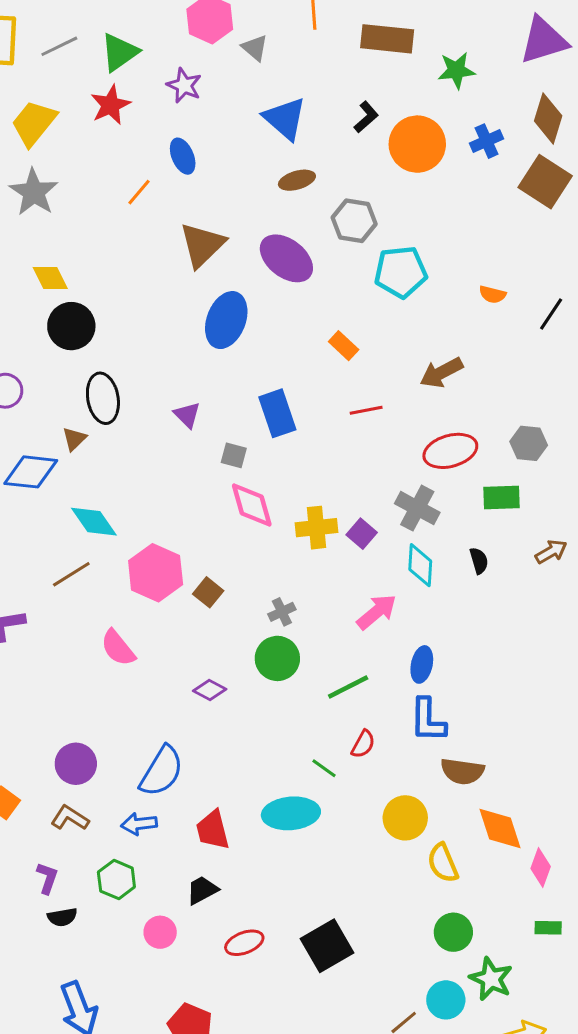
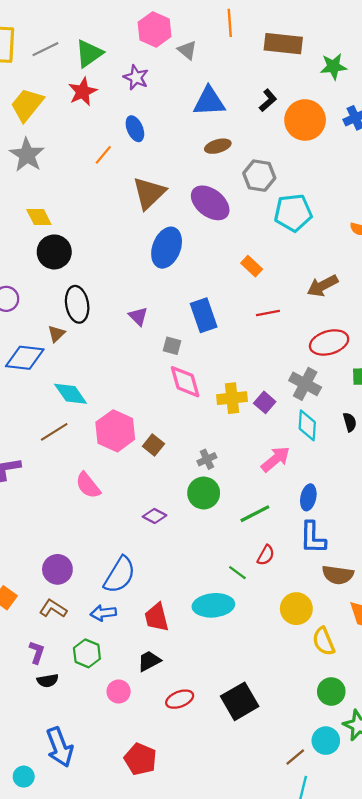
blue triangle: (285, 118) -> (209, 101), turned -44

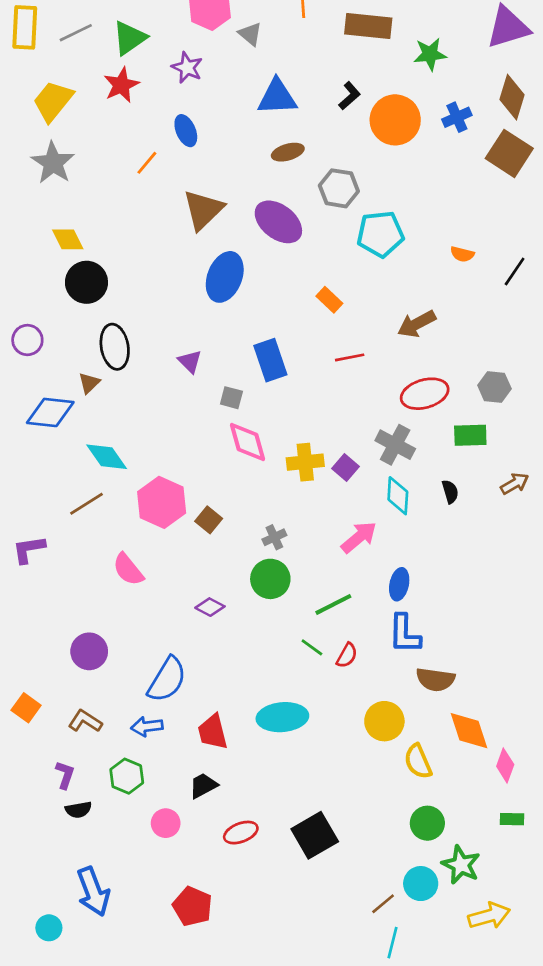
purple circle: (57, 569) -> (89, 651), moved
green line: (237, 573) -> (312, 647), moved

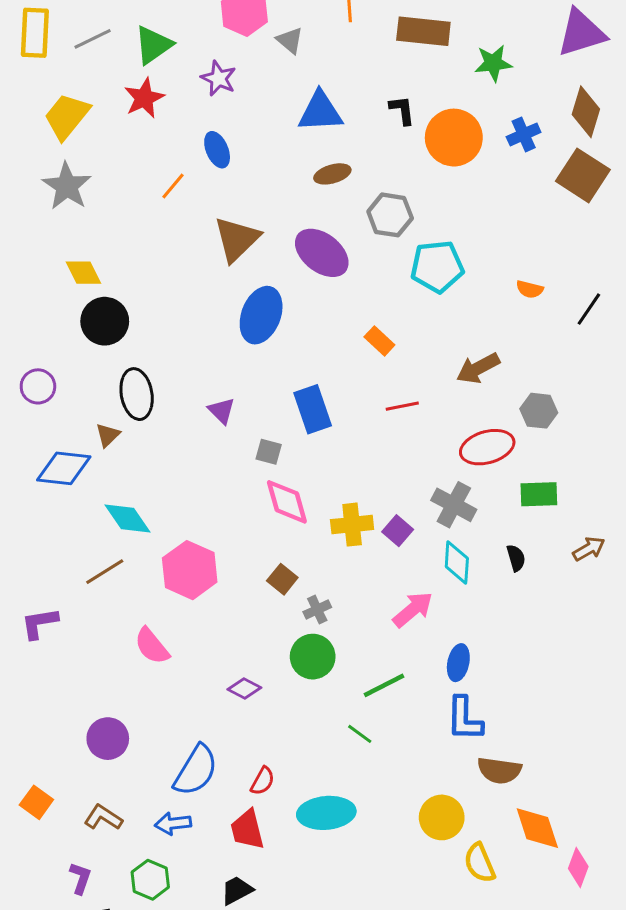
black L-shape: (350, 96) -> (402, 110), turned -56
gray hexagon: (494, 387) -> (539, 411), moved
brown square: (209, 520) -> (282, 579), moved
red semicircle: (347, 655) -> (263, 781), moved

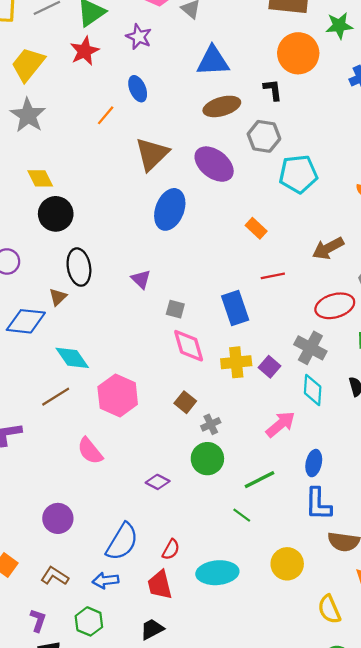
black L-shape: (402, 110) -> (273, 90), moved
orange circle: (454, 138) -> (298, 53), moved
brown ellipse: (332, 174) -> (222, 106), size x1.4
blue rectangle: (313, 409) -> (235, 308), moved
yellow circle: (442, 817) -> (287, 564), moved

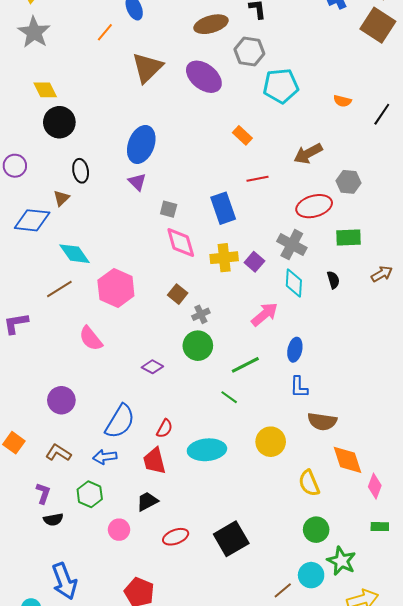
blue ellipse: (170, 209) -> (141, 144), moved
black ellipse: (79, 267) -> (81, 171), size x0.7
blue L-shape: (318, 504) -> (299, 387), size x0.7

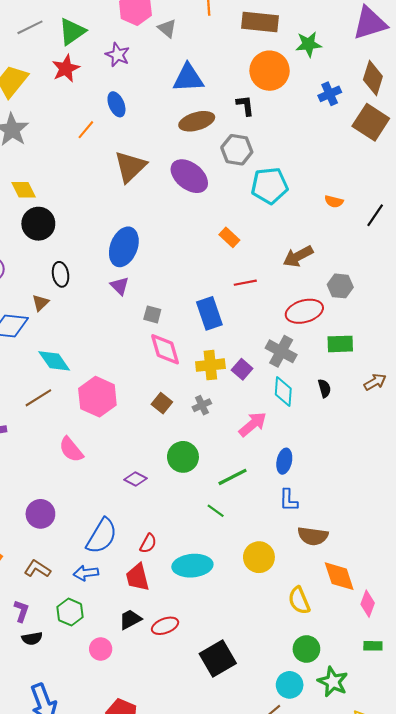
gray cross: (201, 314) -> (202, 405), moved
red ellipse: (176, 537) -> (165, 626), moved
cyan circle: (311, 575) -> (290, 685), moved

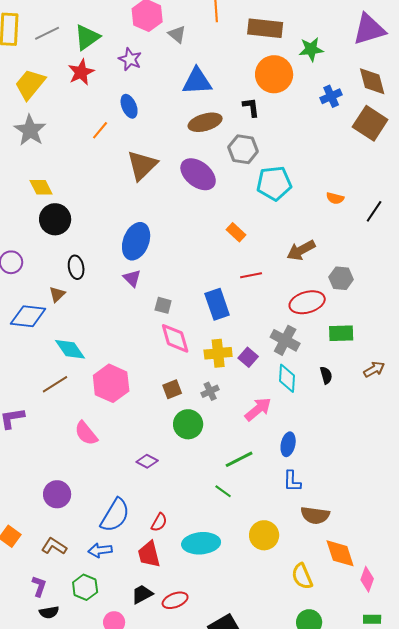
brown diamond: (373, 78) -> (372, 81), turned -32
brown square: (162, 403) -> (172, 389), turned 30
green circle: (183, 457) -> (188, 424), moved

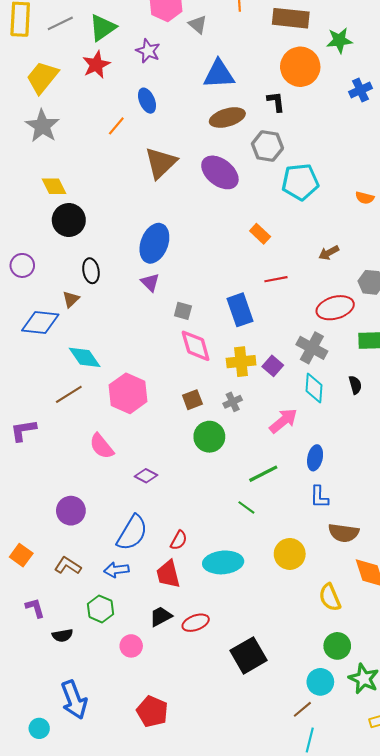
brown arrow: (301, 250) -> (329, 253), size x0.7
purple diamond: (147, 461) -> (146, 476), moved
purple L-shape: (39, 586) -> (35, 608), moved, turned -35

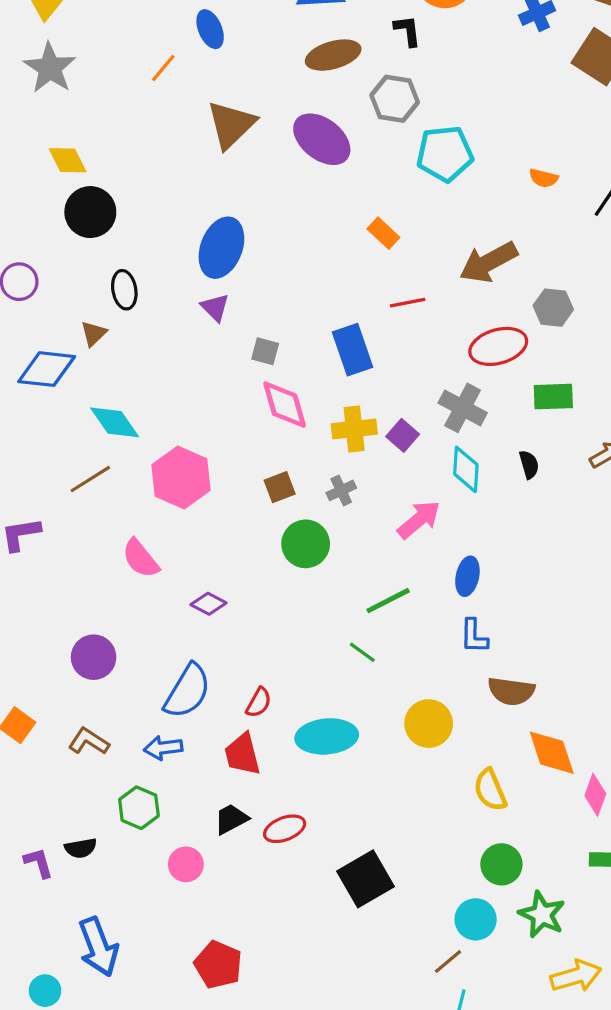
brown arrow: (329, 253) -> (489, 262), size x1.8
purple L-shape: (35, 608) -> (39, 863), moved

